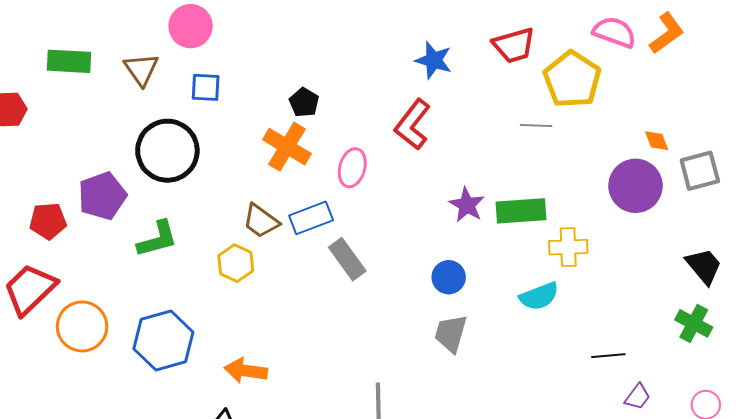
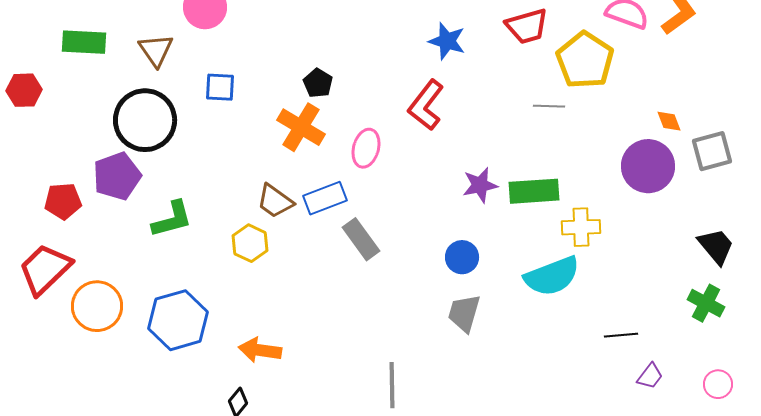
blue square: (206, 87) -> (220, 87), moved
black circle: (167, 151) -> (145, 120), moved
purple star: (467, 205) -> (480, 185), turned 30
cyan semicircle: (539, 296) -> (552, 276), size x1.4

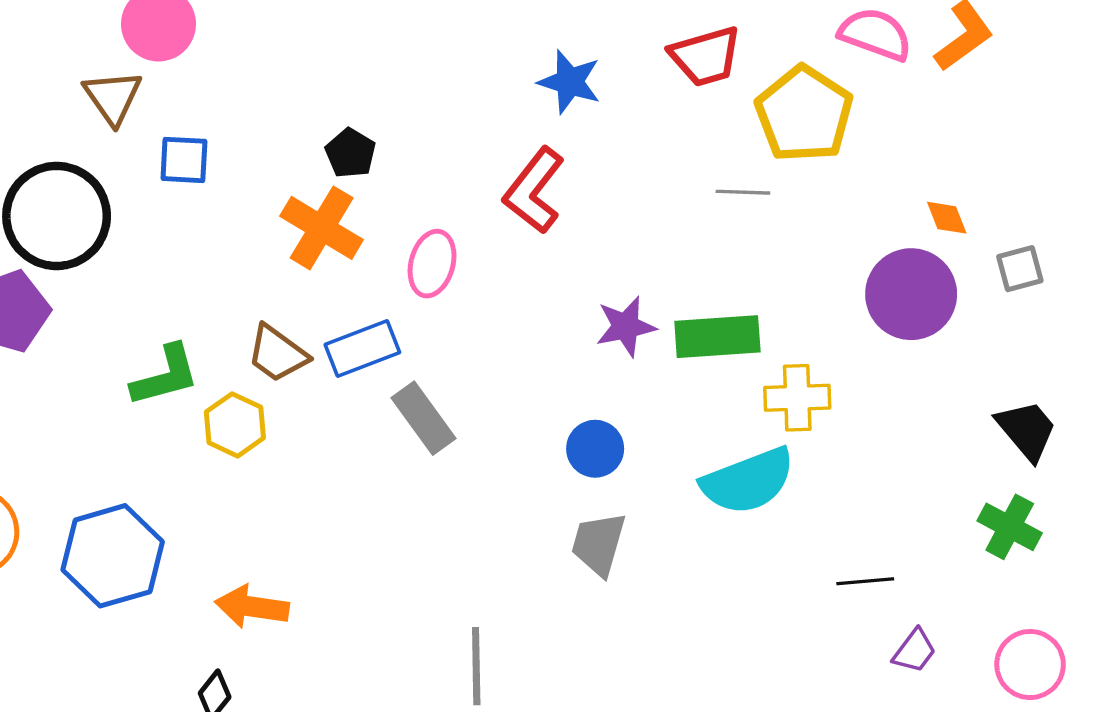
brown triangle: (156, 50) -> (113, 97), moved
gray square: (712, 151) -> (1020, 269), size x0.7
green L-shape: (172, 219) -> (165, 376), moved
pink circle: (718, 384) -> (1030, 665), size x1.4

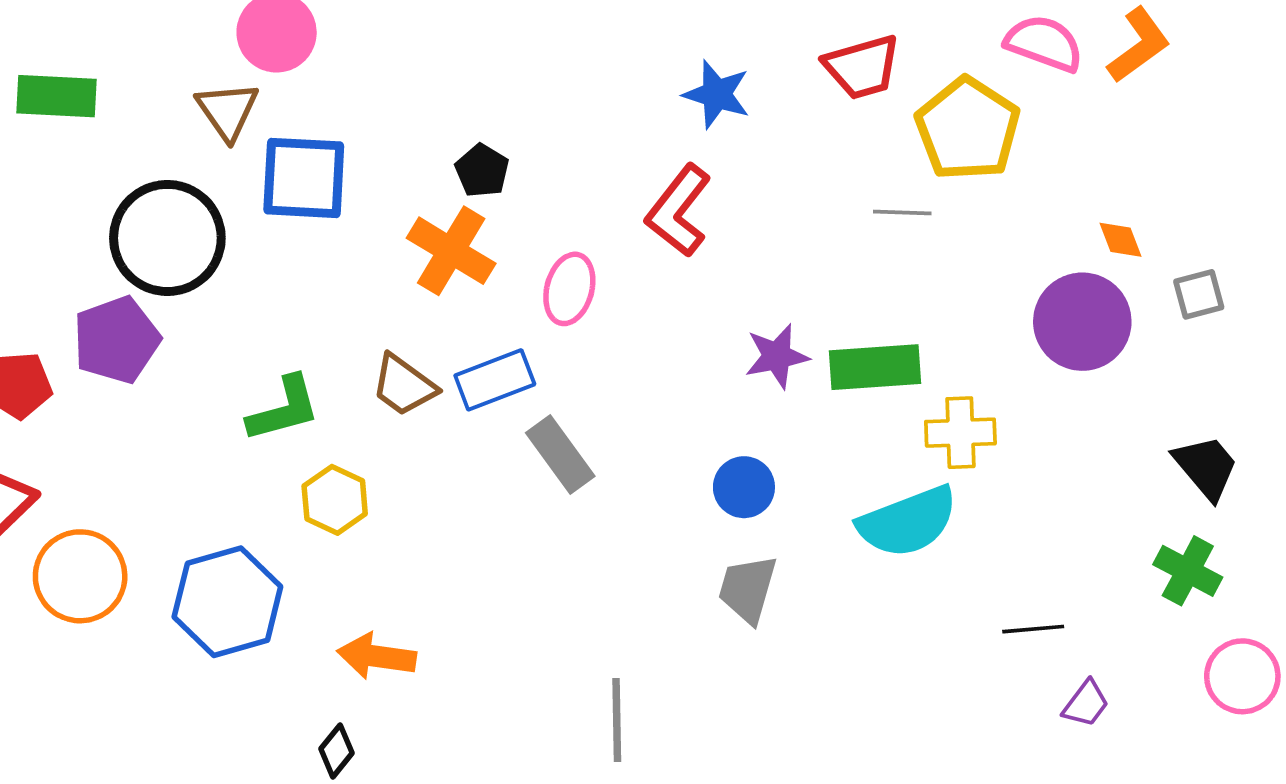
blue square: (184, 160) -> (304, 178), size x1.6
yellow hexagon: (235, 425) -> (335, 500), moved
pink circle: (1030, 665) -> (1242, 676), moved

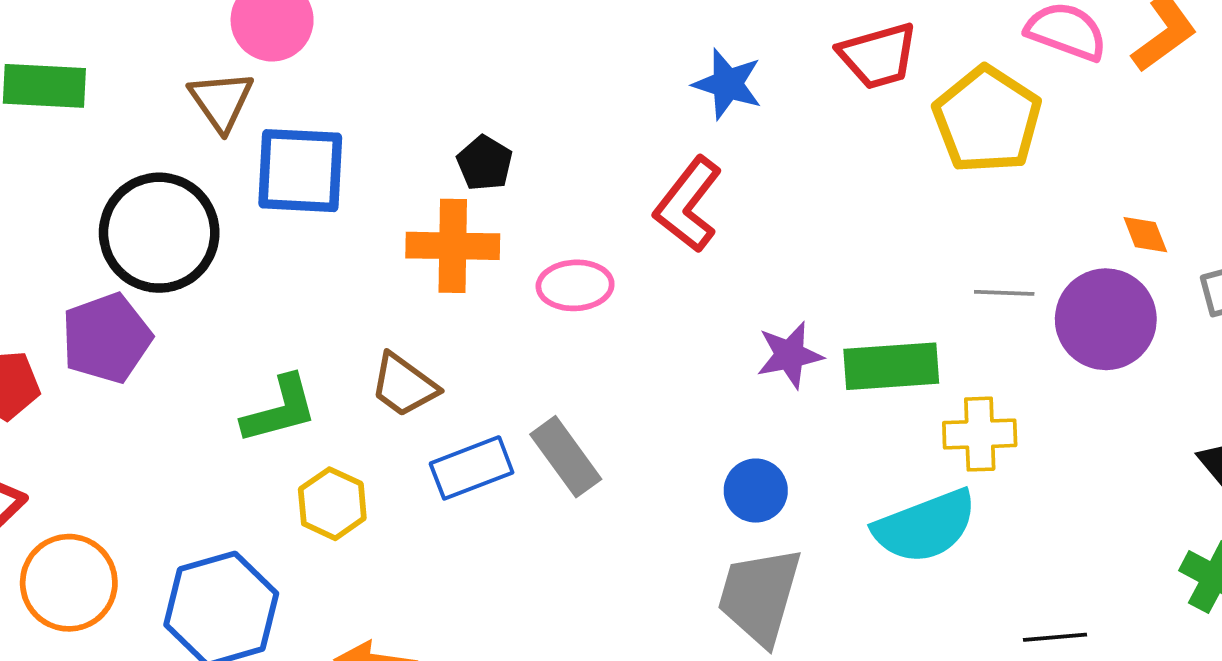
gray line: (902, 213) -> (1004, 293), moved
orange cross: (451, 251) -> (453, 246), turned -30
pink ellipse: (569, 289) -> (575, 285), turned 72
blue rectangle: (495, 380) -> (472, 468), moved
gray trapezoid: (748, 589) -> (760, 596), size x1.4

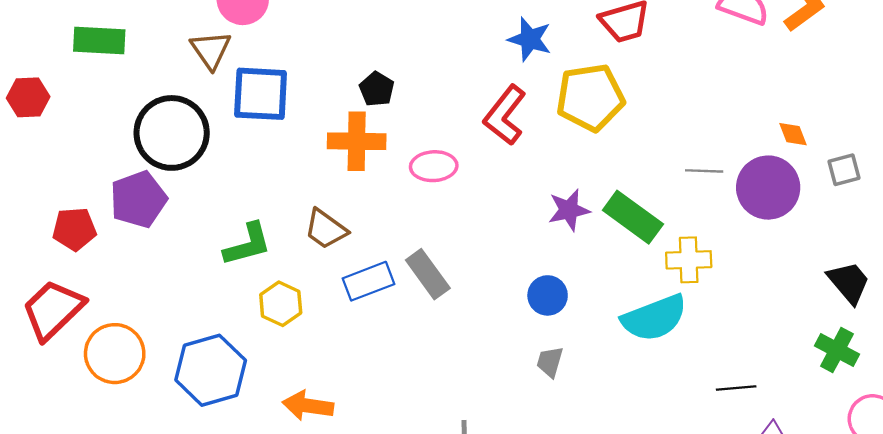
yellow pentagon: (987, 120) -> (590, 97), moved, turned 30
green rectangle: (891, 366) -> (633, 217), turned 40
gray trapezoid: (760, 596) -> (550, 362), size x0.5

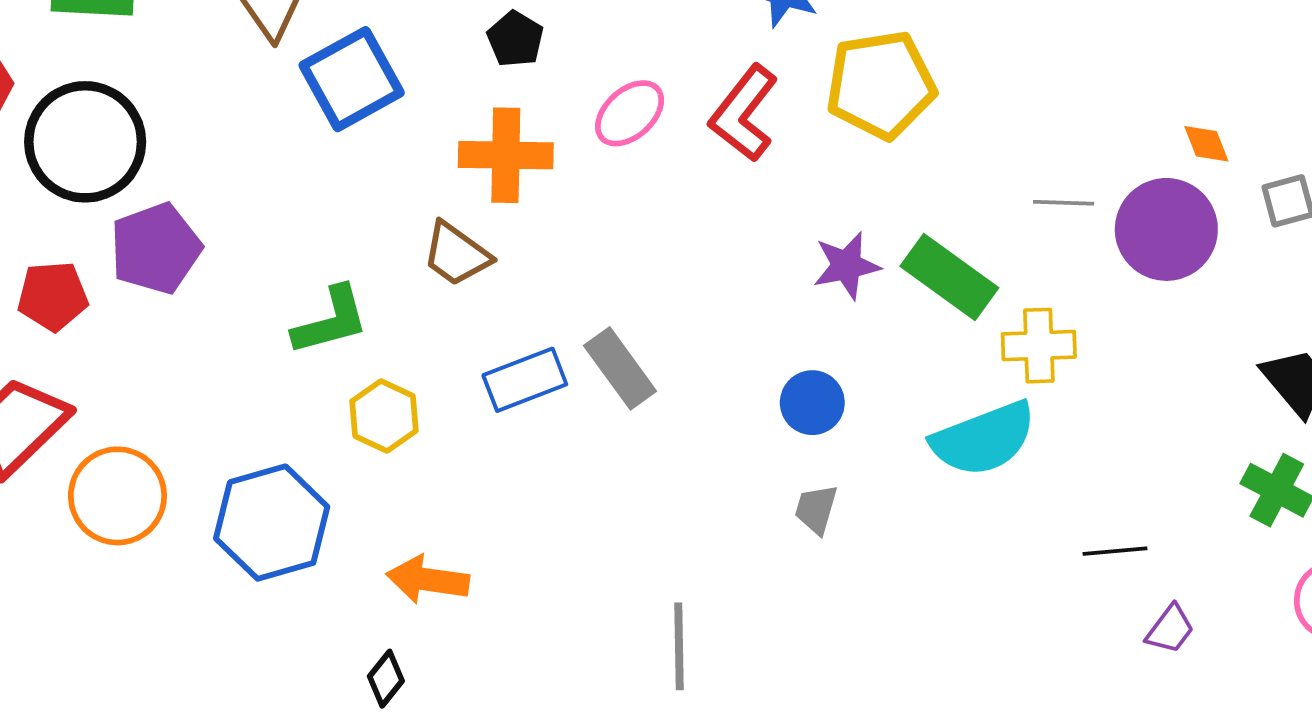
black pentagon: (377, 89) -> (515, 39), moved
blue square: (261, 94) -> (352, 79), turned -32
black circle: (172, 133) -> (85, 142), moved
pink ellipse: (434, 166) -> (630, 113), moved, turned -39
brown trapezoid: (326, 229) -> (456, 254), moved

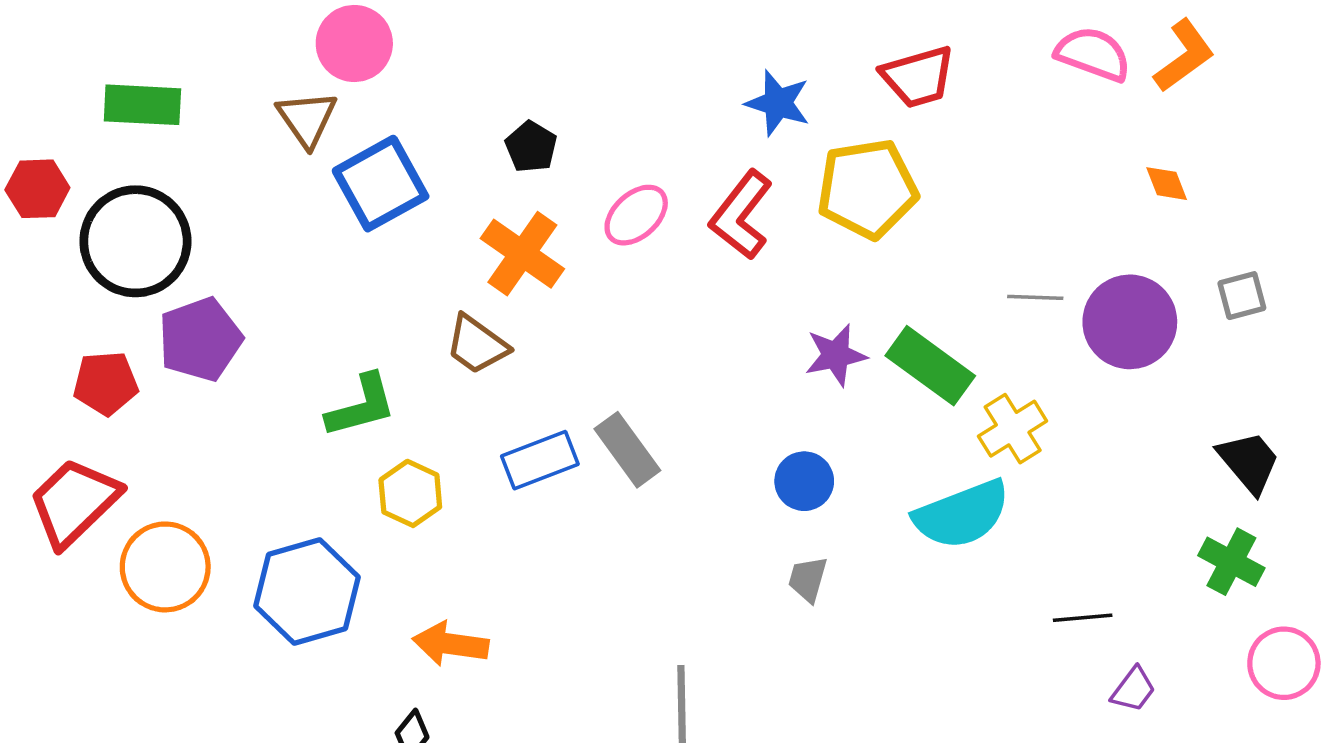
orange diamond: (1206, 144) -> (1167, 184), moved
orange cross: (506, 155) -> (522, 254), turned 34
yellow cross: (1039, 346) -> (1013, 429), turned -30

